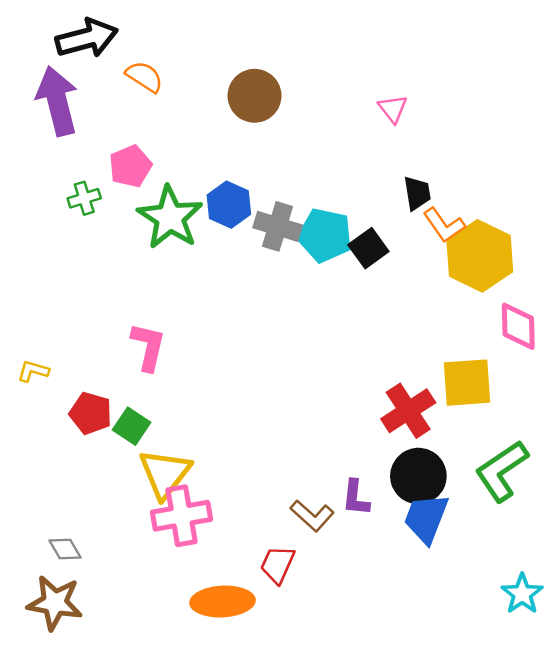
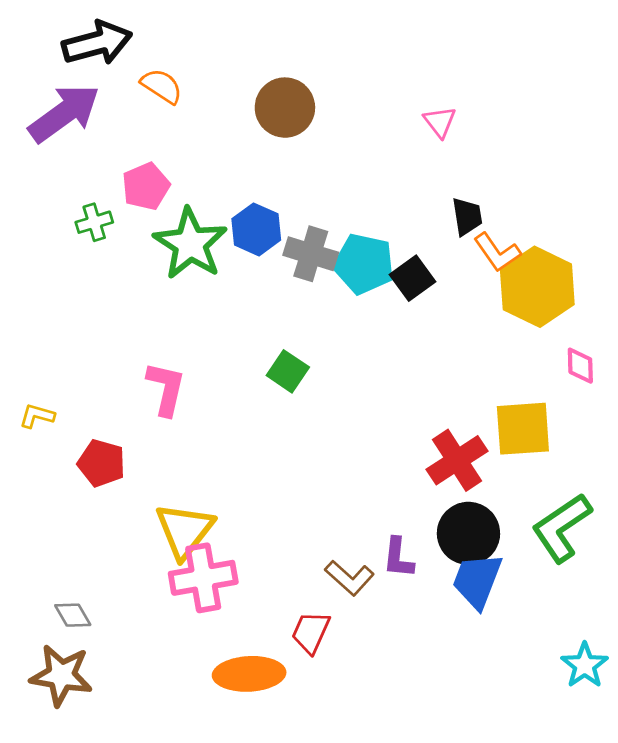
purple arrow: (57, 101) -> (64, 113), turned 68
pink diamond: (518, 326) -> (580, 366), size x0.7
green square: (132, 426) -> (288, 371), moved

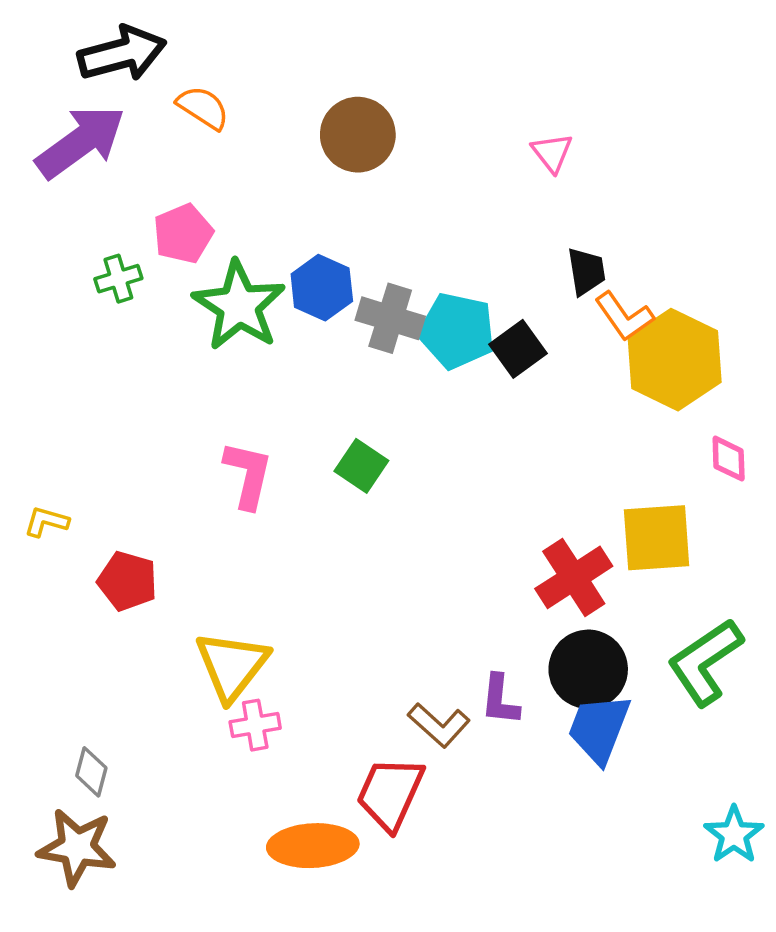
pink L-shape: (166, 389) -> (248, 475), moved
pink cross: (203, 578) -> (255, 725), size x0.6
gray diamond: (73, 615) -> (91, 772), turned 45
red trapezoid: (311, 632) -> (390, 793), size x1.4

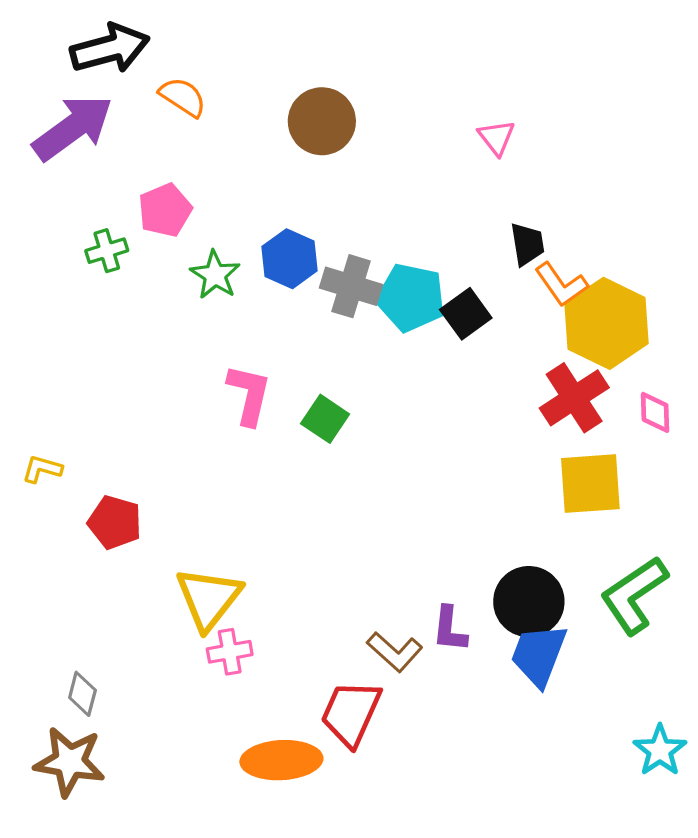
green star: (239, 306) -> (215, 275), size x0.6
pink L-shape: (248, 475) -> (249, 395), moved
red cross: (574, 577) -> (574, 398), moved

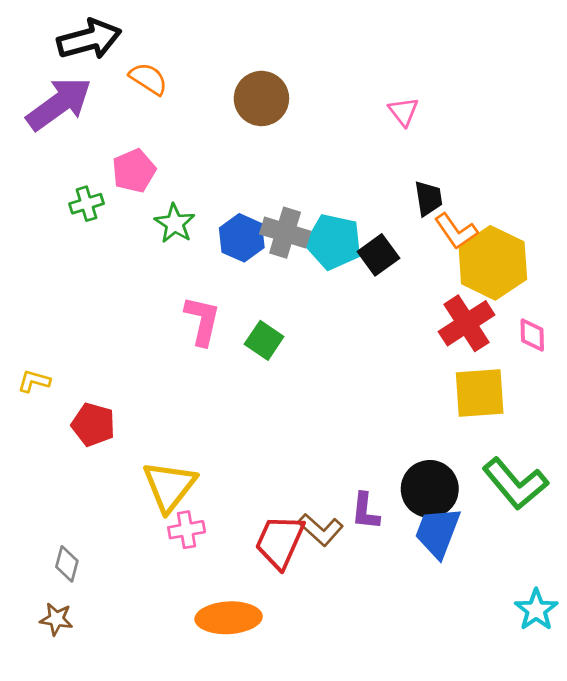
blue hexagon: (290, 259) -> (242, 238), moved
green L-shape: (634, 595) -> (515, 484), turned -96
red trapezoid: (351, 713) -> (280, 542), moved
brown star: (70, 762) -> (56, 619), size x0.6

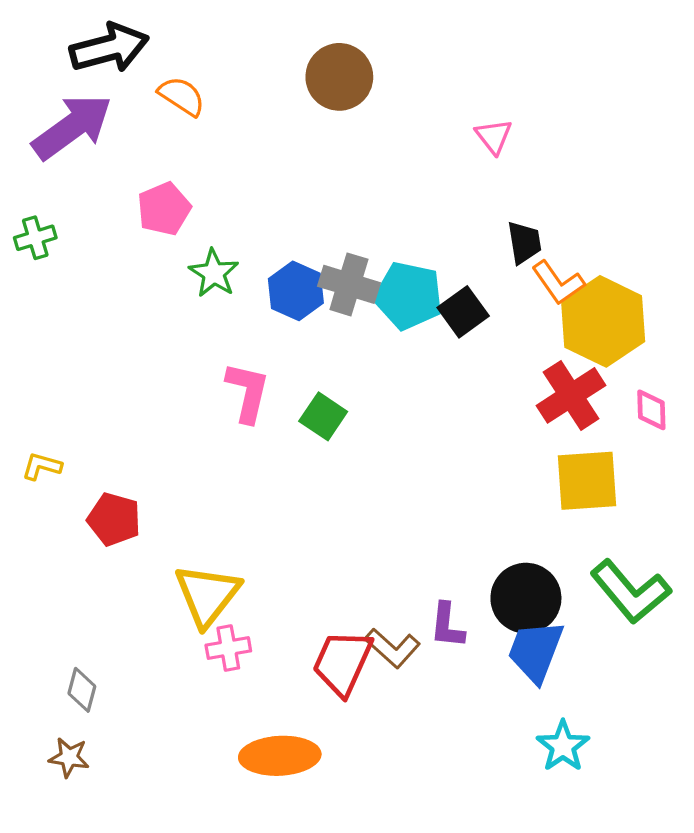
brown circle: (261, 98) -> (339, 77), moved
green cross: (87, 204) -> (35, 238), moved
cyan star: (536, 610) -> (563, 746), moved

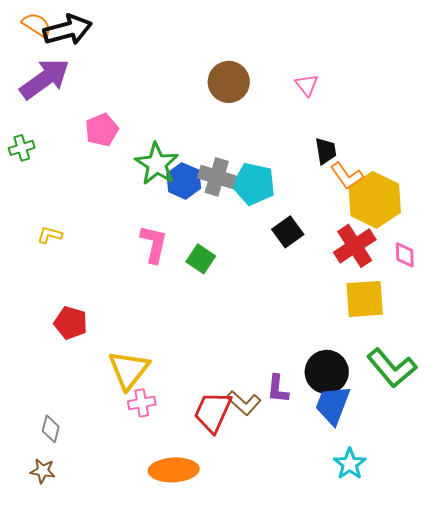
brown circle: (339, 77) -> (229, 82), moved
orange semicircle: (182, 96) -> (37, 25), moved
green star: (214, 273) -> (157, 164), moved, size x1.4
black square: (463, 312) -> (288, 232), moved
yellow L-shape: (42, 466) -> (50, 235), moved

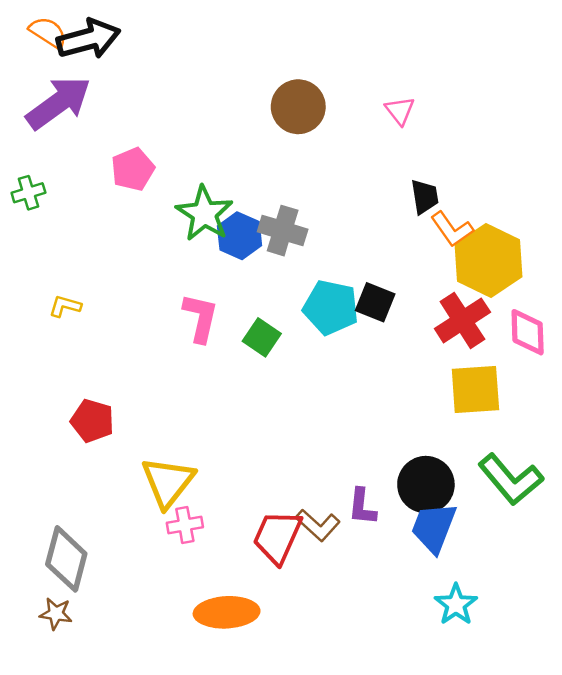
cyan pentagon: (254, 184) -> (331, 307), moved
black square: (288, 232) -> (375, 302), turned -32
pink diamond: (405, 255) -> (528, 332), size x1.4
gray diamond: (51, 429) -> (66, 559), size x1.8

